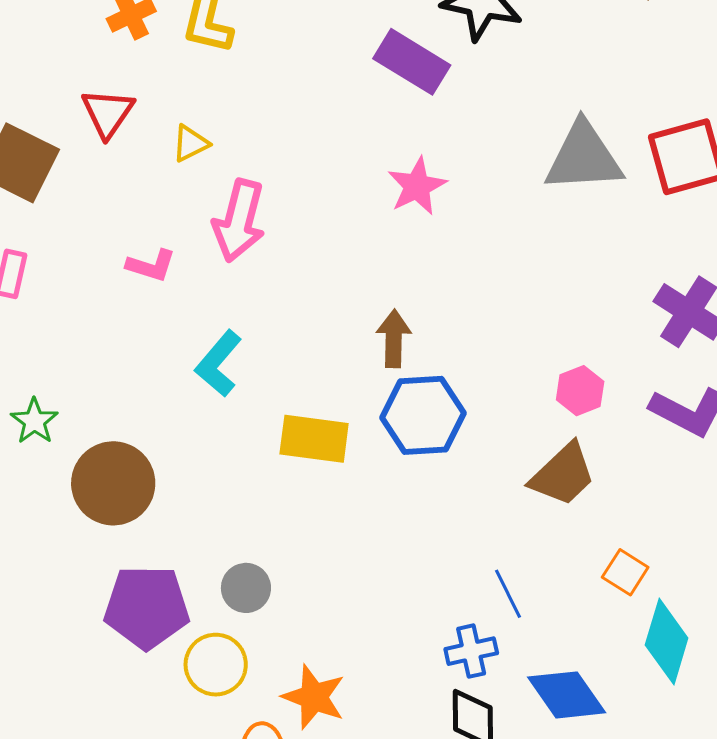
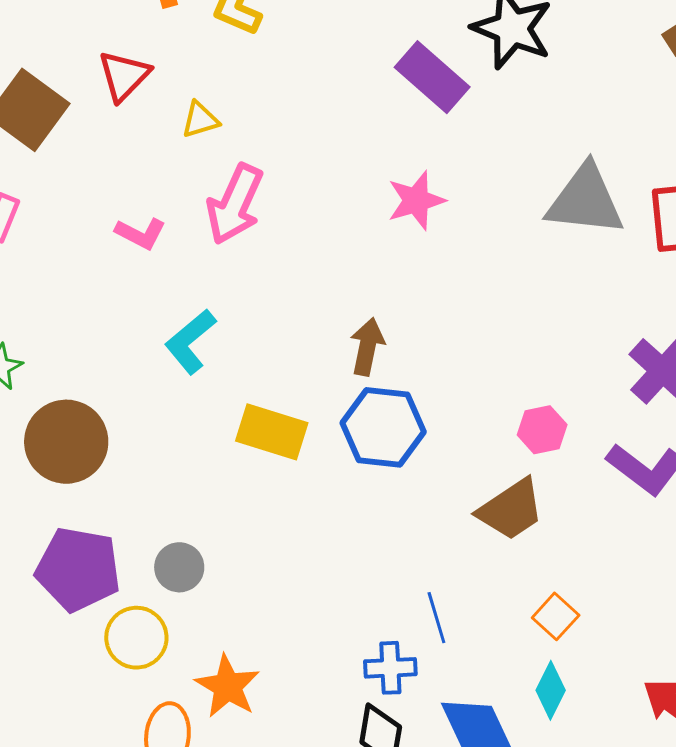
cyan diamond: (667, 641) -> (551, 690), moved, size x0.7

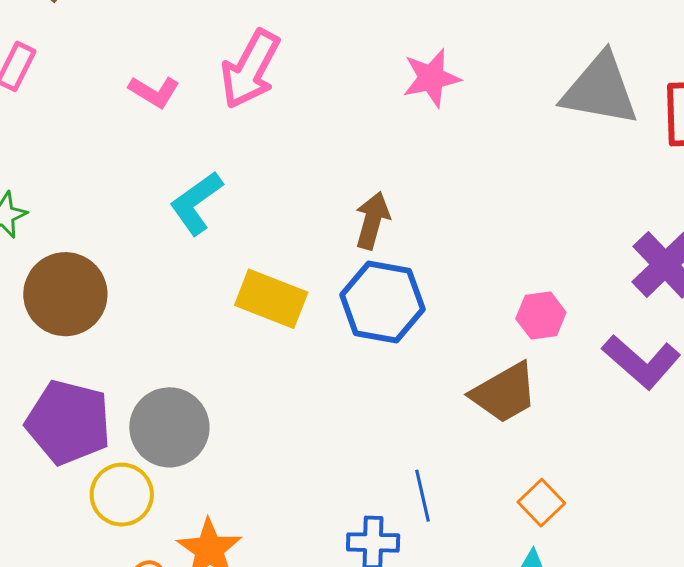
gray circle: (179, 567) -> (169, 427), size x1.6

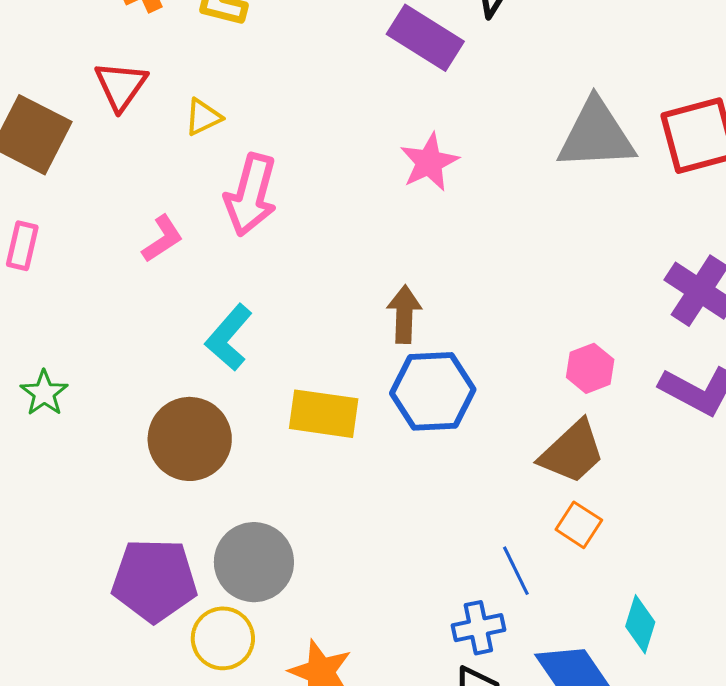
pink L-shape: (154, 92) -> (162, 239), turned -51
brown circle: (65, 294) -> (190, 439), moved
orange square: (541, 503) -> (579, 525), moved

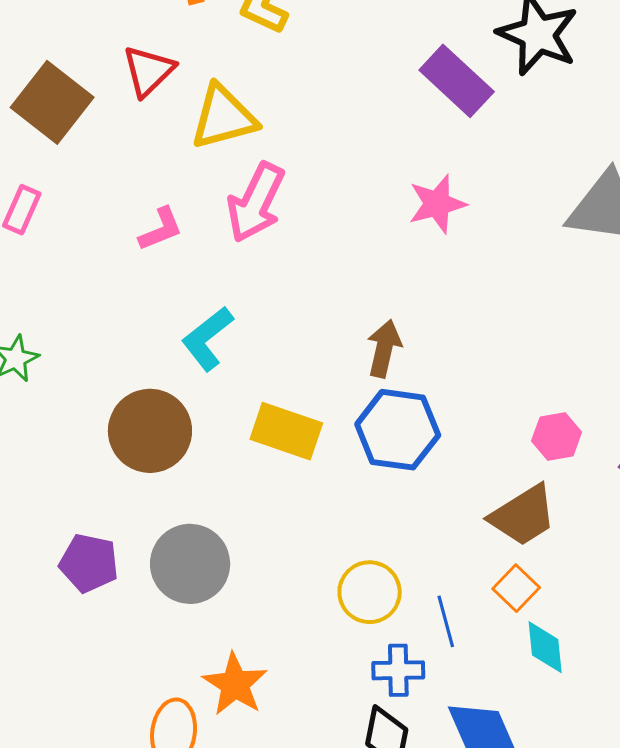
yellow triangle: (203, 117) -> (224, 117), size x1.8
purple pentagon: (154, 580) -> (89, 563), size x0.7
cyan diamond: (640, 624) -> (545, 647), moved, turned -34
yellow circle: (223, 638) -> (370, 592), moved

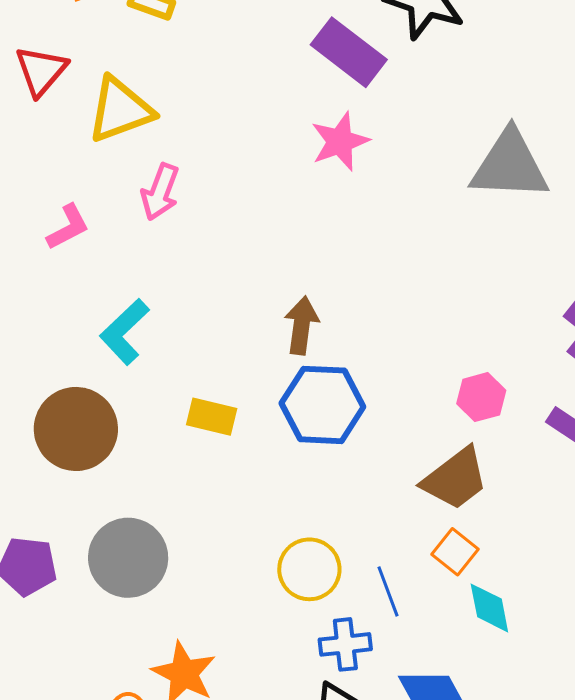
pink arrow: (256, 203) -> (160, 192), size x0.7
pink star: (437, 204) -> (340, 141), moved
yellow rectangle: (286, 431) -> (212, 417), size x0.7

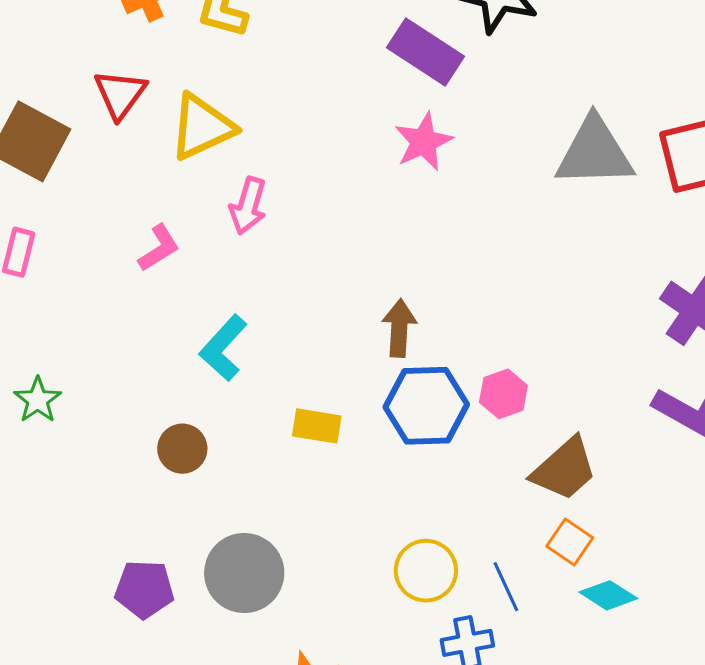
pink hexagon: (481, 397) -> (503, 394), moved
brown circle: (76, 429) -> (182, 449), size x0.6
cyan diamond: (489, 608) -> (608, 595), turned -42

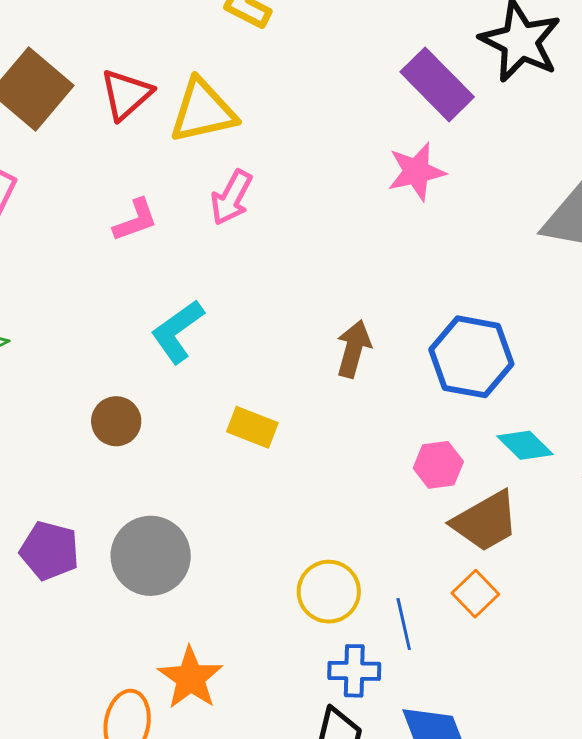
red triangle: (120, 94) -> (126, 94), moved
pink hexagon: (503, 394) -> (438, 465), moved
blue hexagon: (426, 406) -> (471, 357), moved
cyan diamond: (608, 595) -> (525, 445), moved

